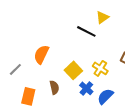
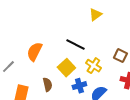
black line: (86, 31) -> (75, 45), moved
blue cross: (86, 88) -> (79, 86), turned 32

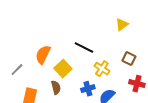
yellow triangle: (95, 15) -> (122, 25), moved
yellow square: (66, 68) -> (63, 69), moved

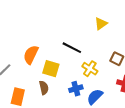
yellow triangle: (122, 25) -> (101, 24), moved
yellow square: (63, 69) -> (51, 69), turned -30

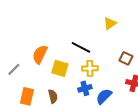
yellow cross: (90, 69) -> (90, 68), moved, turned -35
brown semicircle: (44, 88) -> (53, 96), moved

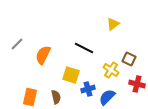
yellow square: (60, 68) -> (71, 75), moved
yellow cross: (90, 68) -> (111, 70), moved, turned 35
gray line: (14, 69) -> (17, 44), moved

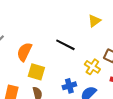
yellow square: (71, 75) -> (36, 72), moved

